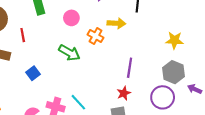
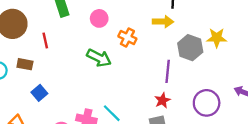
yellow arrow: (116, 23) -> (163, 22), moved
gray hexagon: (174, 72) -> (190, 48), moved
blue square: (33, 73) -> (39, 93), moved

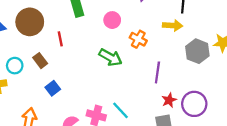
brown rectangle: (25, 64) -> (40, 61), turned 40
purple line: (168, 71) -> (157, 72), moved
purple circle: (207, 103) -> (194, 104), moved

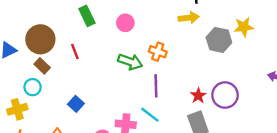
orange cross: (138, 39) -> (158, 52), moved
brown rectangle: (40, 61) -> (42, 66), moved
purple line: (157, 72) -> (156, 86), moved

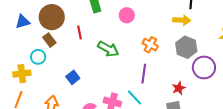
gray hexagon: (219, 40) -> (186, 47), moved
green arrow: (130, 62) -> (108, 49), moved
purple circle: (225, 95) -> (204, 67), moved

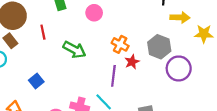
yellow arrow: (182, 20) -> (180, 17), moved
red star: (179, 88) -> (132, 62), moved

